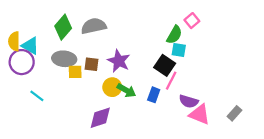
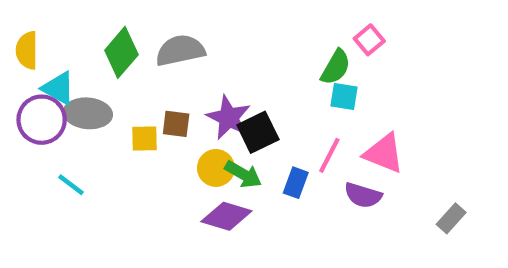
yellow semicircle: (14, 41) -> (27, 50), moved
gray ellipse: (64, 59) -> (88, 113), moved
black square: (165, 65) -> (258, 132), moved, turned 30
pink triangle: (200, 114) -> (384, 153), moved
purple diamond: (100, 118) -> (226, 216), moved, turned 35

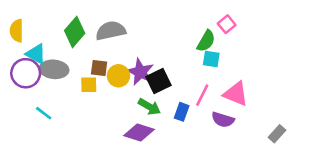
brown square: (176, 124) -> (99, 68), moved
yellow circle: (216, 168) -> (118, 76), moved

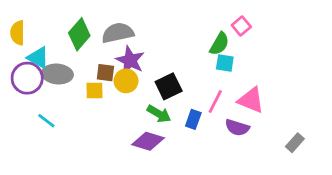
purple star: (140, 72) -> (130, 60), moved

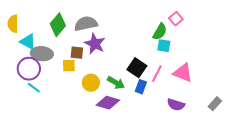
purple circle: (27, 78) -> (29, 69), moved
yellow circle: (126, 81) -> (91, 83), moved
black square: (169, 86) -> (137, 68), moved, turned -30
purple semicircle: (237, 128) -> (176, 105), moved

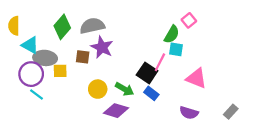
yellow square: (69, 66) -> (60, 71), moved
pink line: (157, 74) -> (160, 62), moved
blue rectangle: (141, 87) -> (151, 93), turned -72

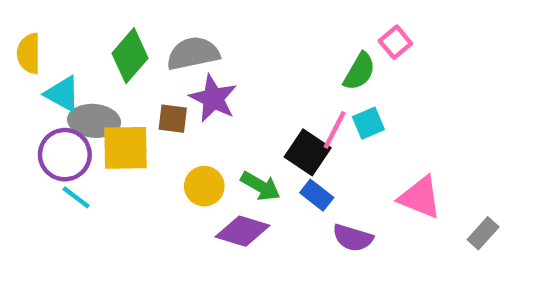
cyan square: (176, 49) -> (368, 123), moved, turned -32
yellow square: (60, 71) -> (126, 148), size x1.6
pink triangle: (196, 78) -> (420, 197), moved
purple semicircle: (189, 113) -> (353, 238), moved

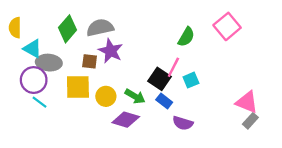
pink square: (395, 42) -> (227, 26), moved, size x1.6
cyan square: (368, 123) -> (191, 80), moved
yellow square: (126, 148) -> (78, 87), moved
pink triangle: (420, 197) -> (247, 102), moved

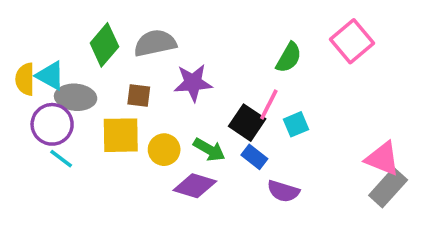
yellow semicircle: (15, 28) -> (25, 79), moved
purple star: (111, 51) -> (193, 83), moved, turned -30
gray rectangle: (250, 121) -> (388, 188), size x1.5

